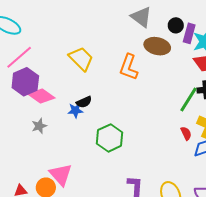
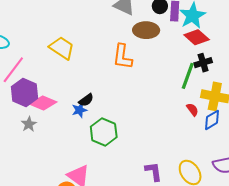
yellow trapezoid: (81, 59) -> (62, 48), moved
gray star: (39, 126) -> (29, 124), moved
green hexagon: (110, 138) -> (104, 132), moved

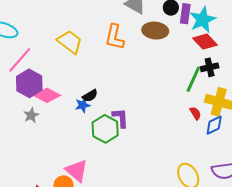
orange L-shape: (122, 57) -> (115, 37), moved
purple L-shape: (154, 171) -> (120, 118), moved

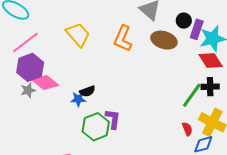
gray star: (31, 115) -> (28, 90), moved

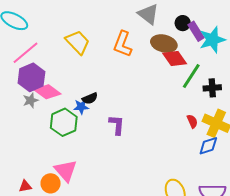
purple rectangle: (197, 29) -> (196, 31), turned -48
red diamond: (211, 60) -> (175, 59), moved
green line: (192, 95) -> (191, 76), moved
green hexagon: (96, 127) -> (64, 122), moved
red semicircle: (187, 129) -> (192, 121), moved

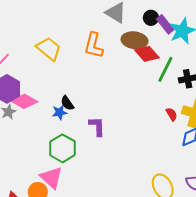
black semicircle: (90, 98) -> (67, 103), turned 84
green hexagon: (64, 122) -> (63, 148), moved

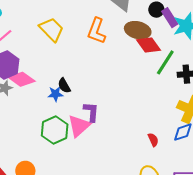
red semicircle: (172, 114) -> (153, 140), moved
pink triangle: (51, 178) -> (79, 126), moved, turned 30

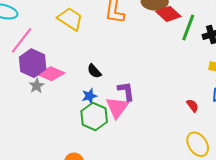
blue star: (55, 94) -> (89, 96), moved

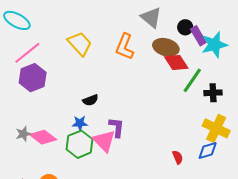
black semicircle: (94, 71) -> (90, 100), turned -84
pink diamond: (51, 74) -> (43, 137), moved
gray star: (37, 86) -> (23, 134), moved
pink triangle: (117, 107) -> (104, 141), turned -35

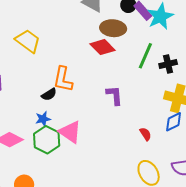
orange L-shape: (125, 47) -> (63, 79), moved
red diamond: (176, 63) -> (103, 47), moved
purple L-shape: (117, 127) -> (114, 95), moved

